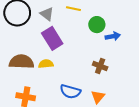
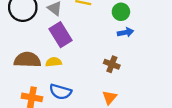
green circle: (97, 25) -> (121, 12), moved
blue semicircle: (70, 91) -> (60, 92), moved

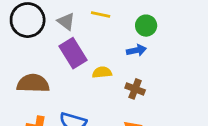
blue arrow: (126, 32) -> (136, 50), moved
yellow semicircle: (54, 62) -> (102, 72), moved

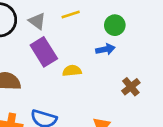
yellow line: (101, 15) -> (71, 14), turned -30
brown cross: (135, 89) -> (131, 87), moved, turned 30

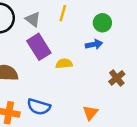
yellow line: (71, 14) -> (63, 13), turned -56

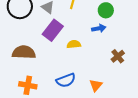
purple rectangle: (39, 47) -> (53, 30), turned 70
blue semicircle: (39, 107) -> (66, 80), moved, turned -36

